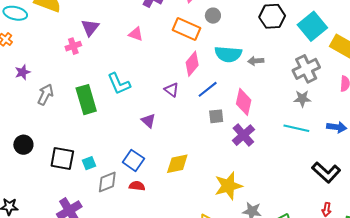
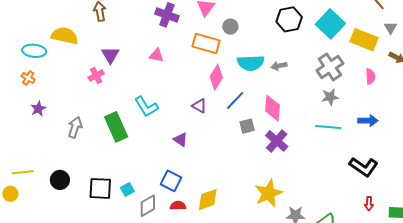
purple star: (23, 72) -> (38, 109), moved
yellow diamond: (177, 164) -> (208, 200), moved

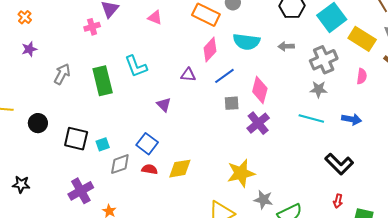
gray arrow: (279, 66) -> (286, 46), moved
purple triangle: (199, 106) -> (188, 75), turned -35

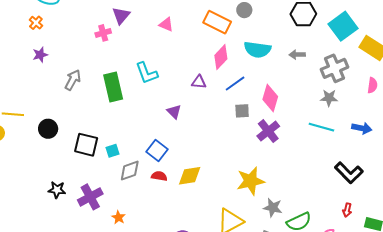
black star: (21, 184) -> (57, 190), moved

